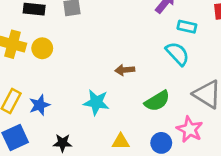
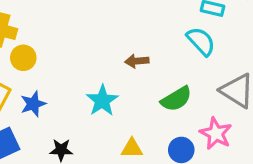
yellow circle: (42, 48) -> (23, 58), moved
cyan star: (96, 102) -> (102, 101), turned 30

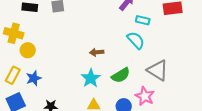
cyan star: (102, 101) -> (91, 78), moved

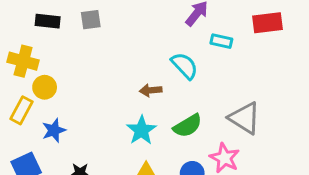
cyan semicircle: (136, 40) -> (185, 66), moved
yellow rectangle: (13, 75) -> (22, 110), moved

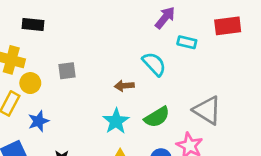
gray square: (91, 20) -> (67, 71), moved

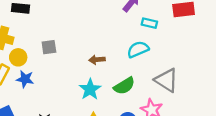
cyan semicircle: (154, 64) -> (138, 49), moved, turned -70
blue star: (38, 121) -> (25, 79), moved, turned 30

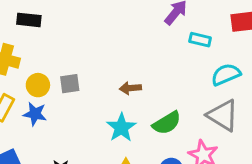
gray square: (49, 47) -> (70, 84), moved
cyan semicircle: (138, 49) -> (226, 74), moved
yellow circle: (18, 57) -> (38, 85), moved

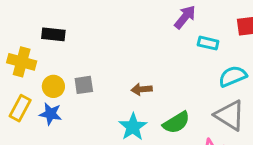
black rectangle: (29, 20) -> (53, 34), moved

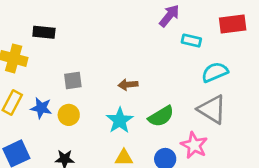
yellow circle: (53, 86) -> (69, 115), moved

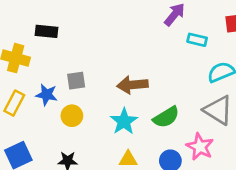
brown arrow: (128, 85) -> (132, 85), size x1.5
blue star: (41, 108) -> (47, 95), moved

